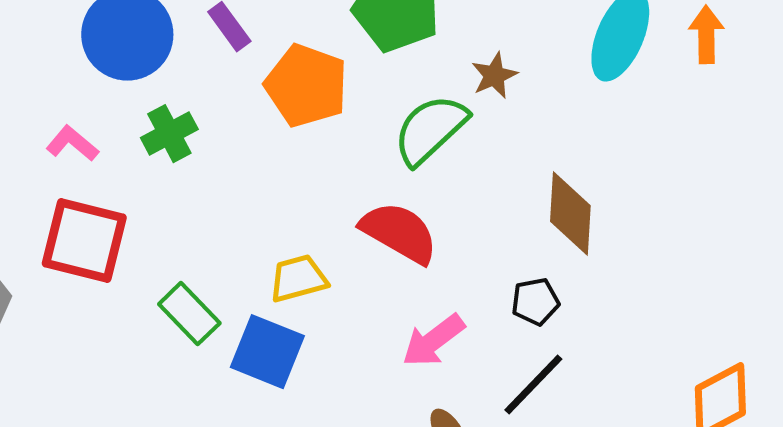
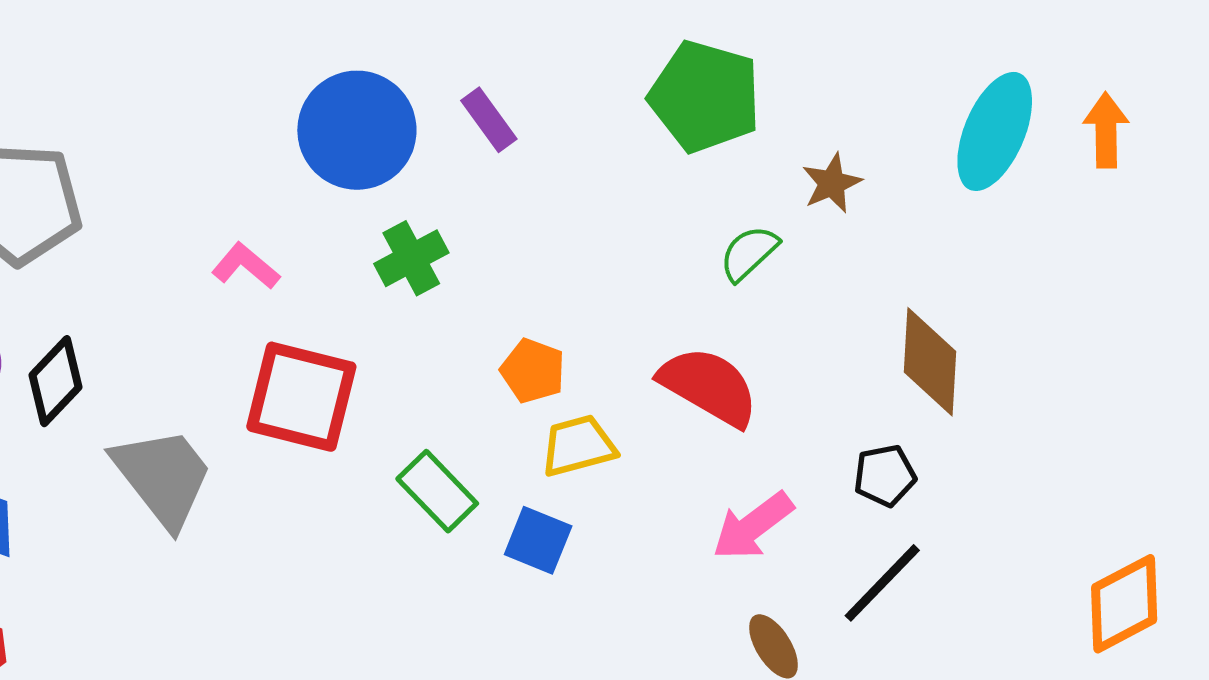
orange pentagon: (306, 86) -> (533, 371), moved, size x0.6
green semicircle: (430, 130) -> (749, 253), size x0.6
pink L-shape: (72, 144) -> (246, 266), moved
blue square: (267, 352) -> (538, 540), size x0.7

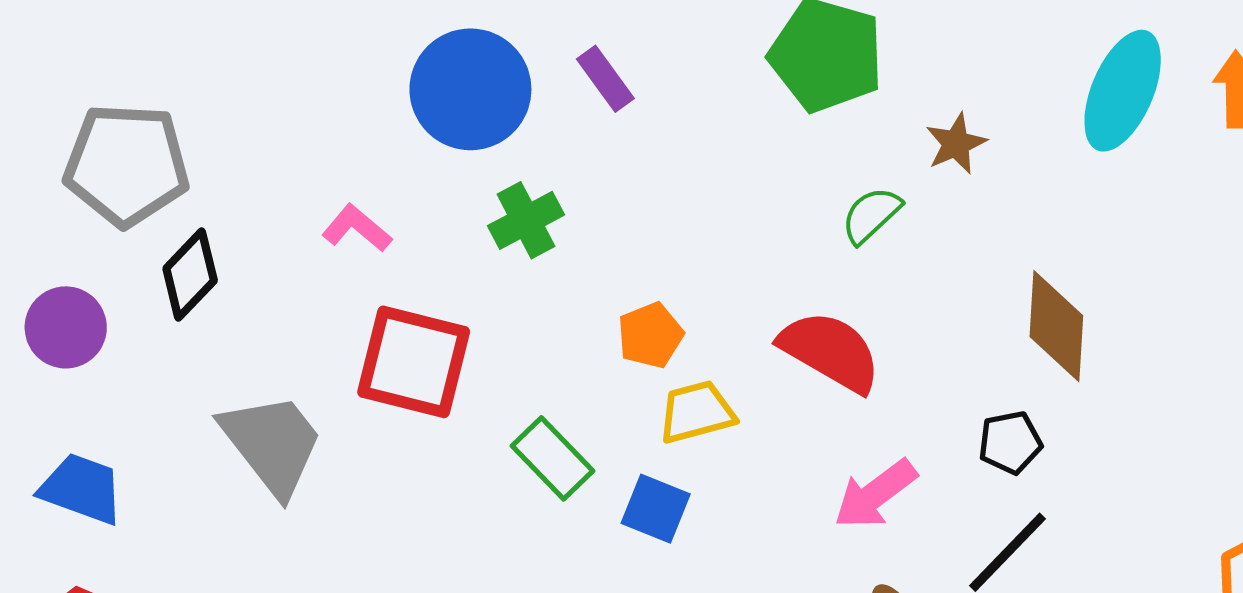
orange pentagon: (533, 371) -> (650, 335), turned 30
black diamond: (56, 381) -> (190, 275), moved

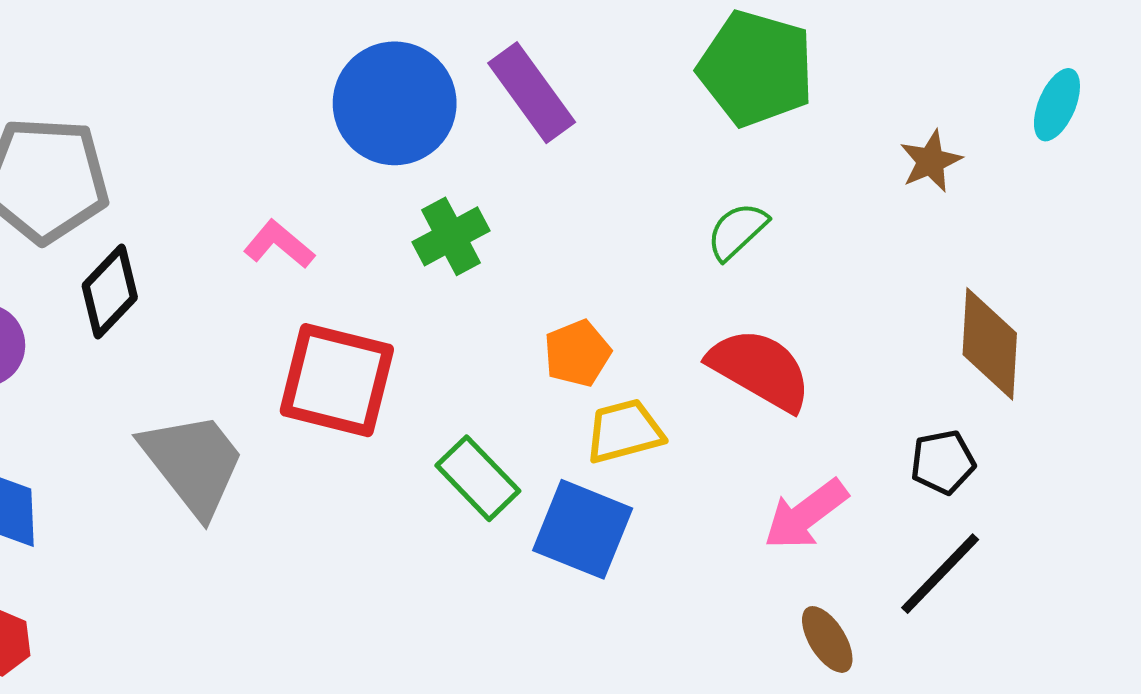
purple rectangle: (605, 79) -> (532, 93), size x1.5
cyan ellipse: (1123, 91) -> (1057, 105), size x0.6
brown star: (956, 144) -> (931, 161), moved
green semicircle: (871, 215) -> (737, 231), moved
blue square: (656, 509) -> (583, 529), size x1.4

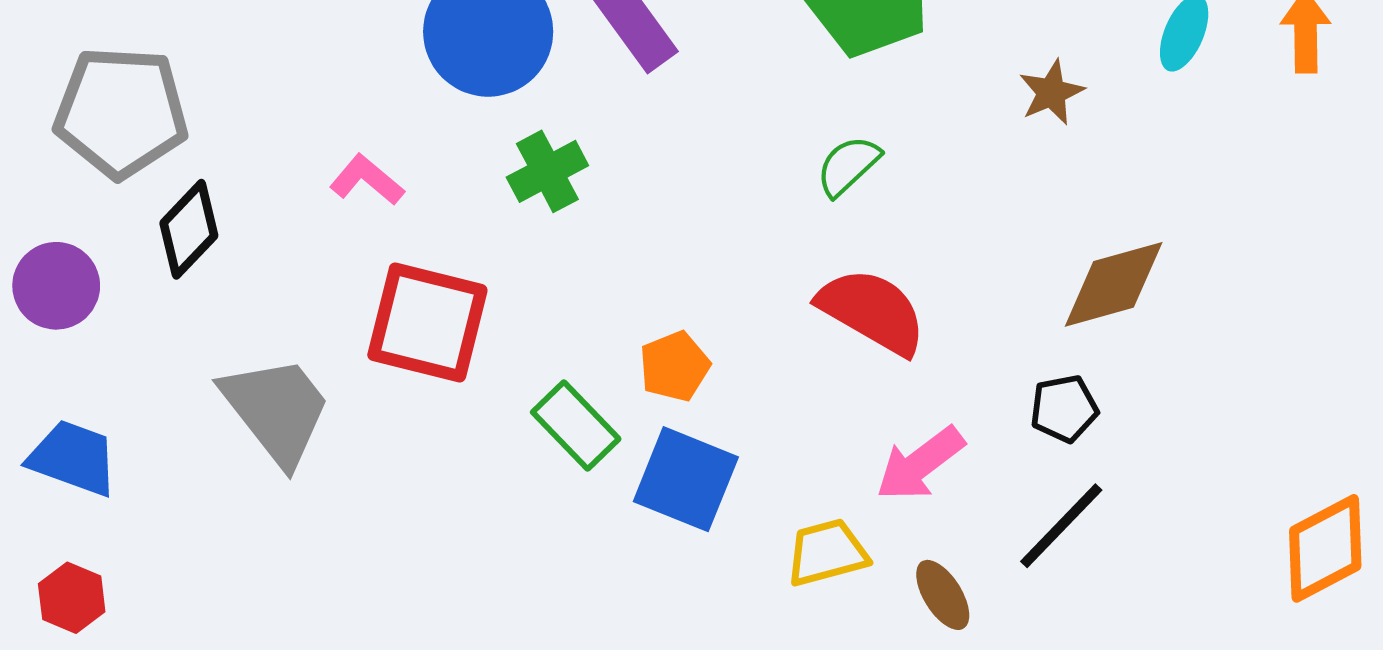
brown diamond: (990, 344) -> (1114, 284), turned 71
orange pentagon: (577, 353) -> (674, 366), moved
yellow trapezoid: (624, 431) -> (827, 553), moved

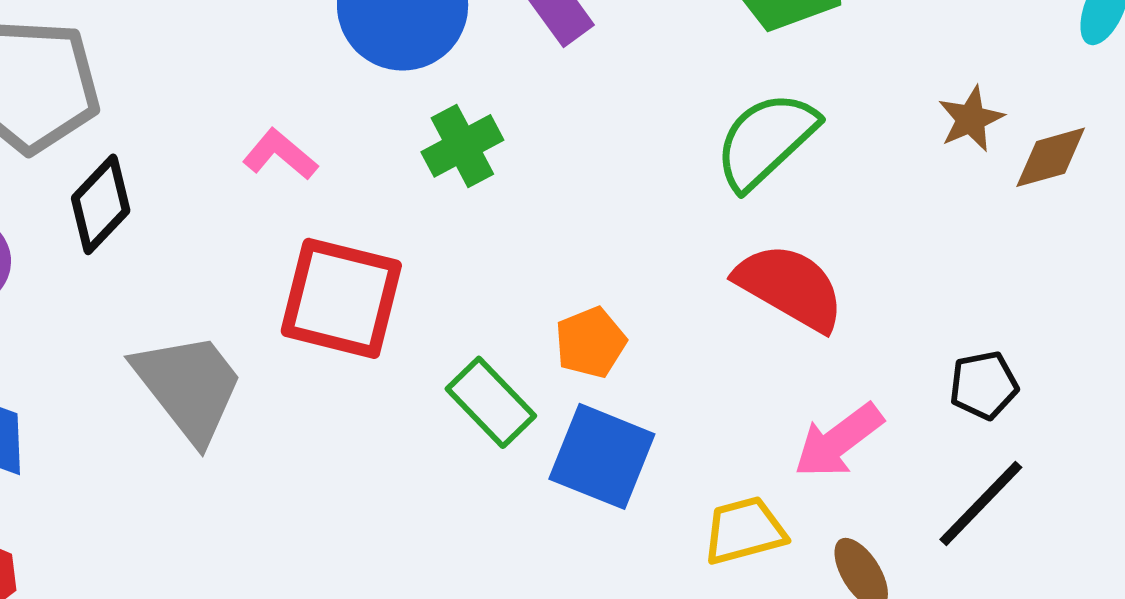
brown star: (1051, 92) -> (971, 119), moved
green semicircle: (848, 166) -> (766, 140), size x1.6
brown diamond: (1114, 284) -> (1051, 157), moved, size x0.7

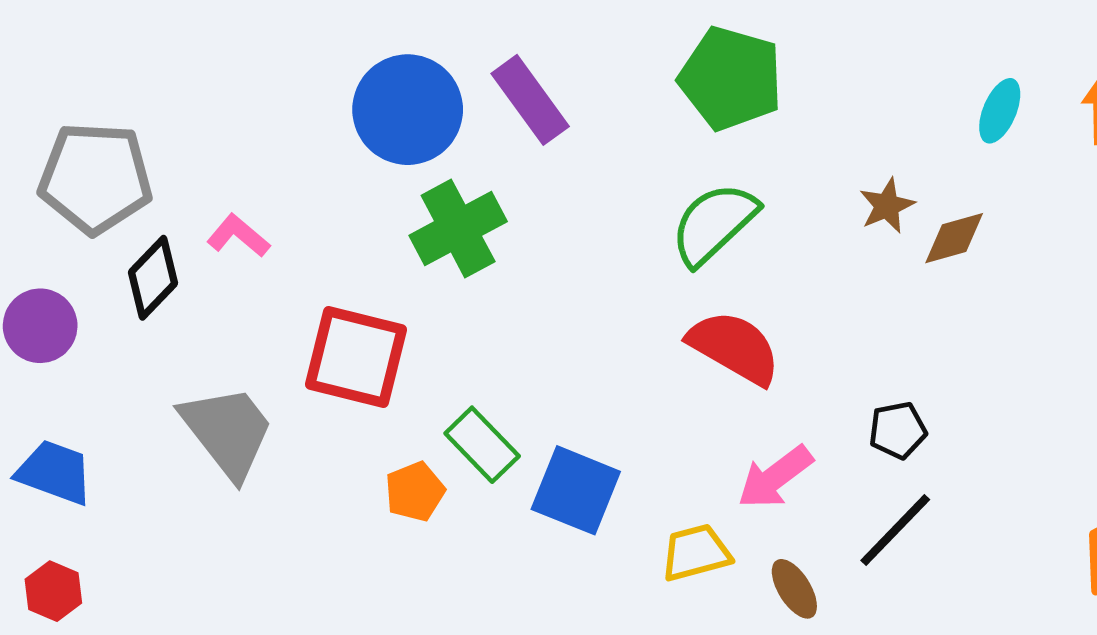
green cross: (462, 146) -> (458, 228), size x1.4
pink L-shape: (280, 154) -> (238, 236), moved
orange pentagon: (591, 342) -> (415, 492), moved

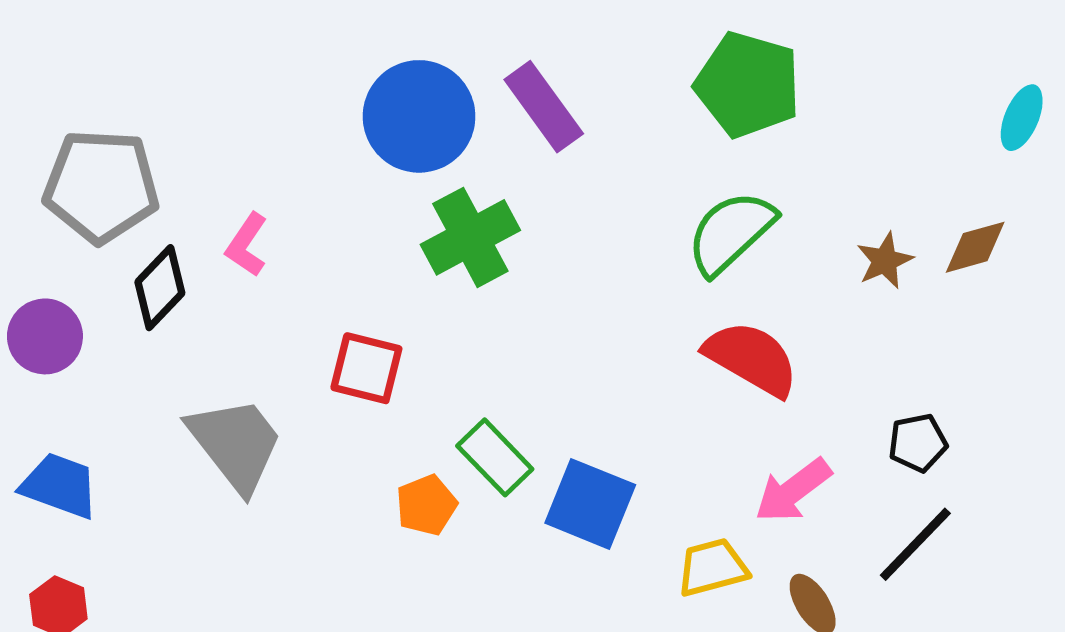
brown star: (887, 206) -> (885, 261), moved
pink L-shape: (238, 236) -> (247, 245), turned -96
red square: (356, 357) -> (366, 368), size x0.7

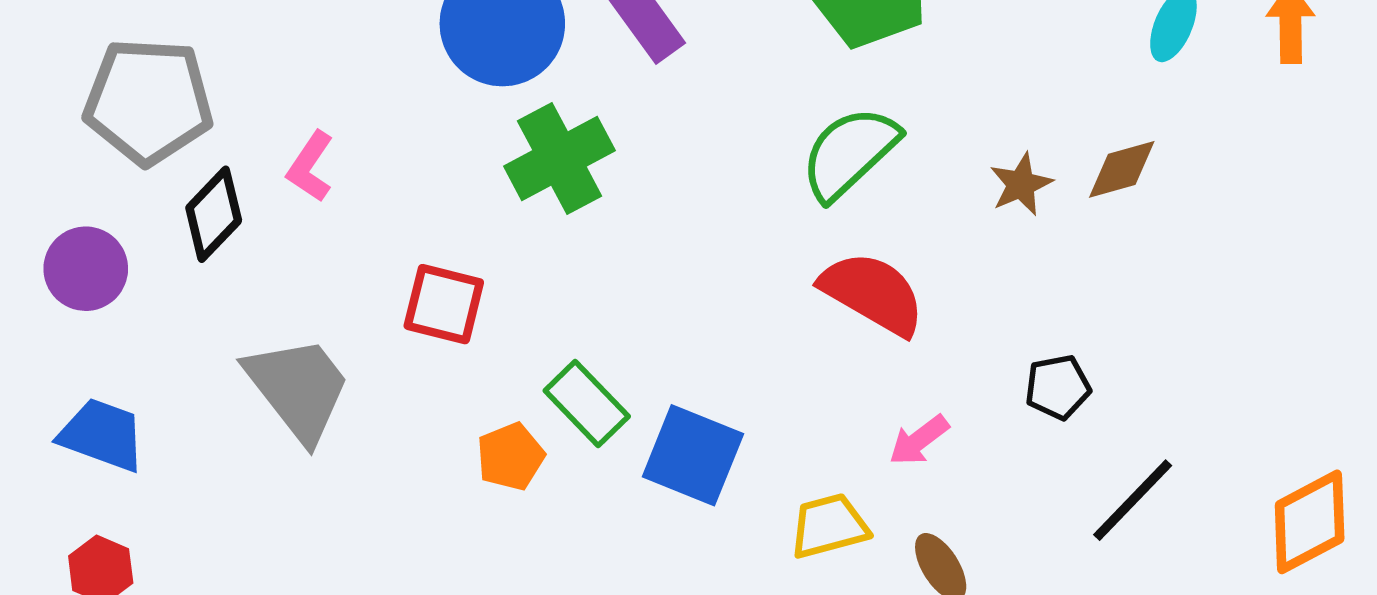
pink arrow: (793, 490) -> (919, 440), size x0.7
black line: (915, 544) -> (1133, 500), moved

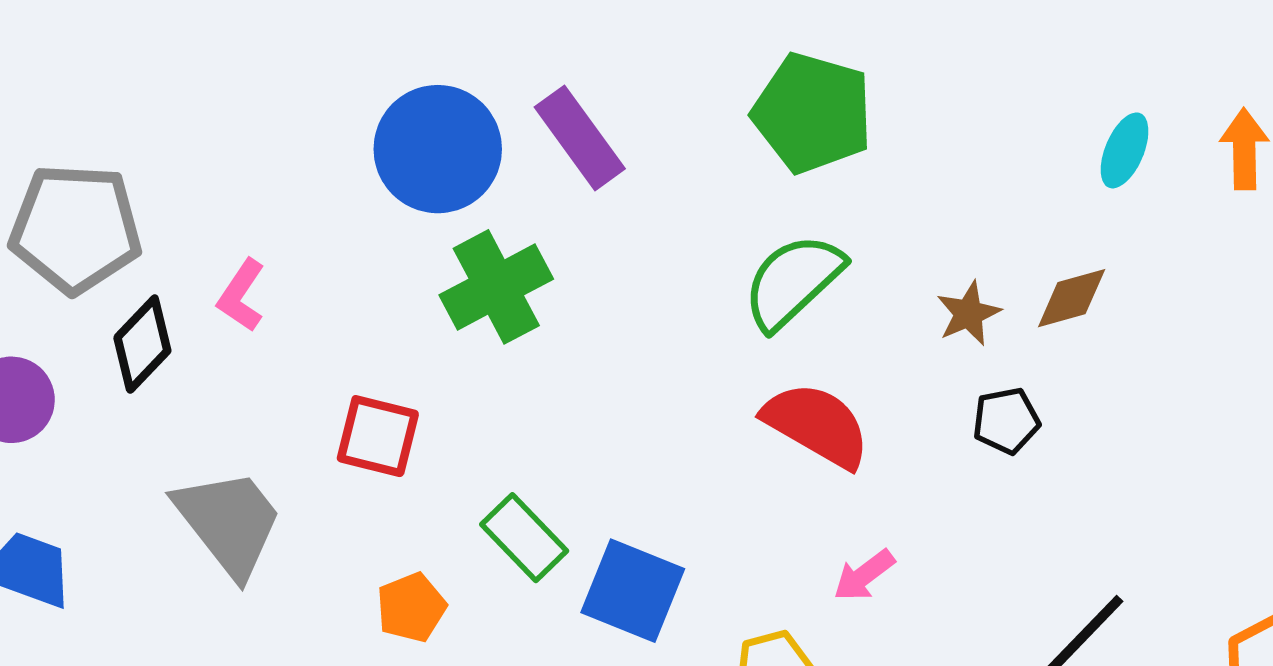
black pentagon: (1058, 387) -> (1006, 421), moved
orange pentagon: (510, 457) -> (411, 607), moved

